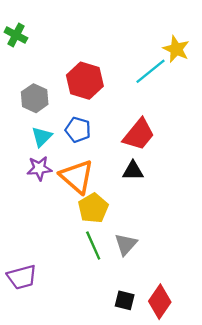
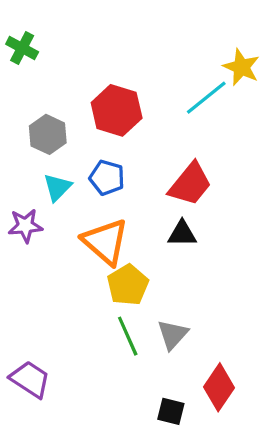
purple star: (39, 168) -> (25, 226), moved
purple trapezoid: (22, 277) -> (30, 379), turned -132
red diamond: (160, 302) -> (219, 387), moved

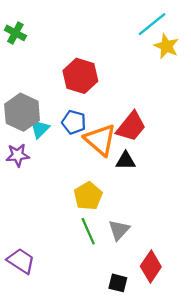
cyan line: (206, 98) -> (152, 24), moved
gray hexagon: (48, 134) -> (22, 112), moved, size x1.4
orange triangle: (105, 242) -> (100, 140), moved

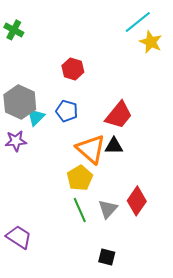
red hexagon: (80, 76) -> (73, 69), size x0.7
orange triangle: (100, 140) -> (91, 149), moved
red diamond: (151, 266) -> (137, 201), moved

